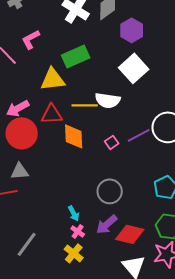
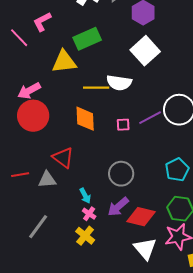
red triangle: (52, 114) -> (63, 158), moved, turned 40
pink square: (112, 142) -> (123, 125), turned 32
gray triangle: (20, 171) -> (47, 180), moved

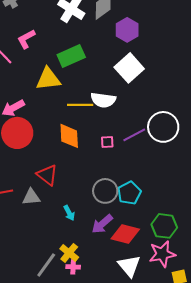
cyan pentagon: (177, 170) -> (129, 193), moved
pink cross: (89, 214) -> (73, 267), moved, turned -32
gray line: (38, 227) -> (46, 265), moved

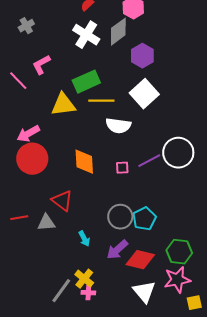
yellow line: (80, 105) -> (101, 101), moved

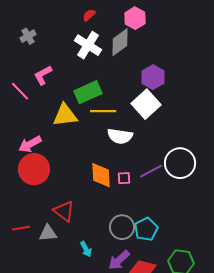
purple hexagon: (142, 56) -> (153, 77), moved
orange diamond: (84, 162) -> (101, 175), moved

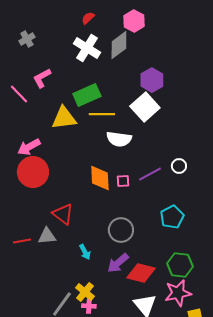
white circle: (180, 163) -> (179, 166), size x0.5
red line: (21, 228) -> (22, 241), moved
cyan pentagon: (146, 229) -> (172, 217), moved

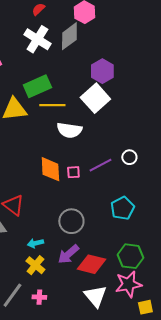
cyan arrow: (85, 252) -> (35, 243), turned 105
yellow cross: (85, 292) -> (35, 265), moved

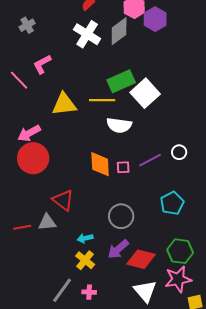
purple hexagon: (102, 71) -> (155, 19), moved
green rectangle: (37, 86) -> (121, 81), moved

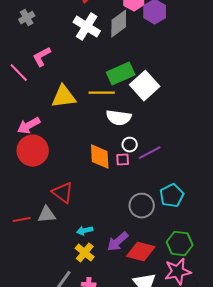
white circle: (179, 152) -> (130, 145), moved
gray circle: (121, 216) -> (142, 206), moved

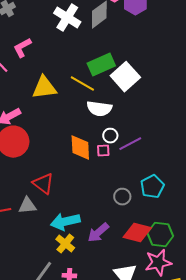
yellow line: (102, 93) -> (82, 84), turned 30
gray circle: (142, 206) -> (122, 197), size x0.7
cyan arrow: (85, 231) -> (65, 222), size x1.8
red diamond: (141, 252) -> (137, 233), moved

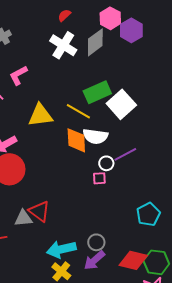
purple line: (130, 144) -> (125, 154), moved
orange diamond: (80, 148) -> (76, 140), moved
gray circle: (122, 197) -> (96, 242), moved
gray triangle: (27, 206) -> (23, 218), moved

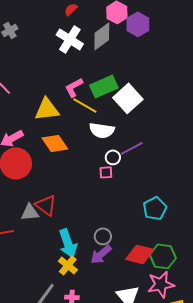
pink L-shape: (18, 75) -> (74, 87), moved
orange diamond: (76, 140) -> (55, 143), moved, turned -32
cyan arrow: (61, 249) -> (68, 243), turned -96

